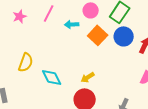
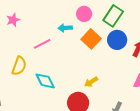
pink line: (49, 13) -> (42, 44), moved, turned 36
yellow arrow: (88, 77) -> (91, 82), moved

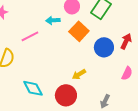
blue circle: (117, 40) -> (104, 47), moved
cyan diamond: (45, 81) -> (33, 88), moved

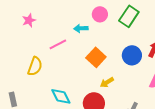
orange square: (79, 31) -> (96, 57), moved

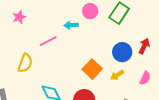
orange square: (96, 57) -> (92, 69), moved
yellow arrow: (107, 82) -> (117, 75), moved

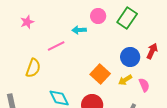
pink semicircle: (145, 78) -> (144, 85), moved, turned -48

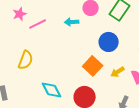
pink line: (56, 46) -> (38, 24), moved
blue circle: (130, 57) -> (109, 42), moved

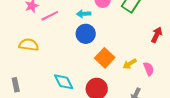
blue circle: (109, 42) -> (86, 34), moved
yellow semicircle: (26, 60) -> (29, 45), moved, turned -102

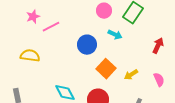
cyan arrow: (84, 14) -> (115, 35), moved, turned -152
pink semicircle: (149, 69) -> (159, 80), moved

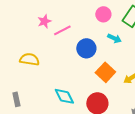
pink star: (33, 17) -> (44, 21), moved
pink line: (51, 27) -> (62, 30), moved

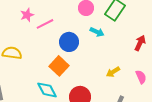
orange square: (105, 72) -> (59, 66), moved

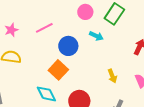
pink star: (27, 15) -> (11, 30), moved
yellow arrow: (113, 72) -> (112, 76), turned -80

